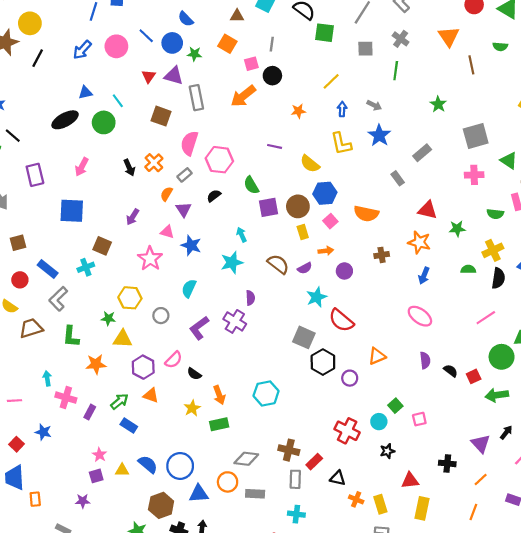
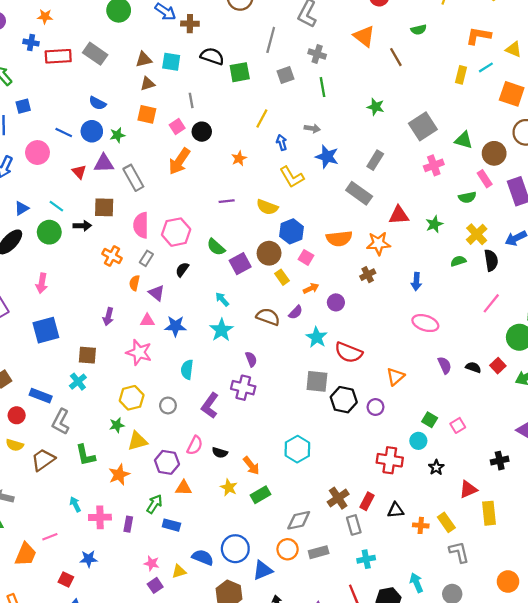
black arrow: (129, 168) -> (82, 226), moved, turned -49
gray rectangle: (398, 178) -> (359, 193), size x1.6
orange star: (419, 242) -> (378, 243), moved
brown cross: (289, 450) -> (338, 498), turned -30

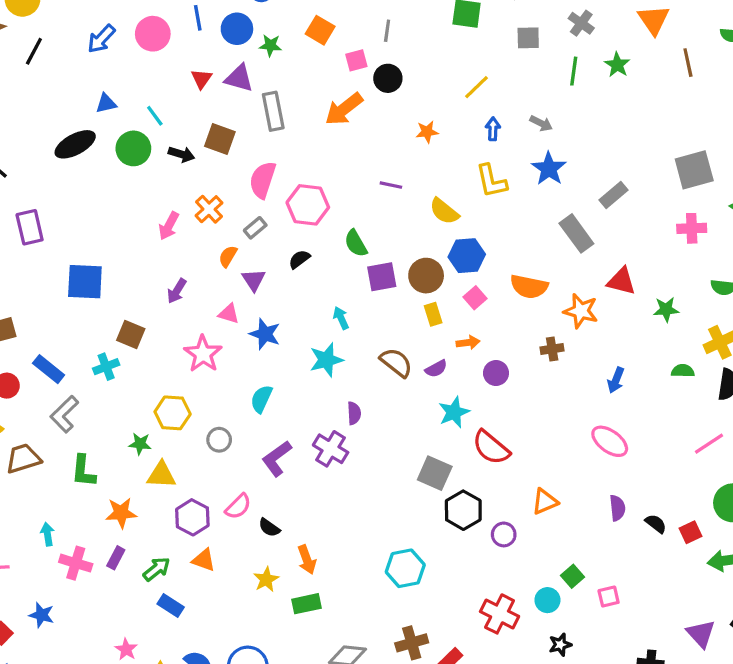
green star: (376, 107) -> (617, 65), moved
blue line: (64, 132) -> (198, 18), turned 36
pink arrow: (42, 283) -> (169, 226), moved
cyan hexagon: (297, 449) -> (405, 568), moved
purple rectangle: (128, 524) -> (116, 558), moved

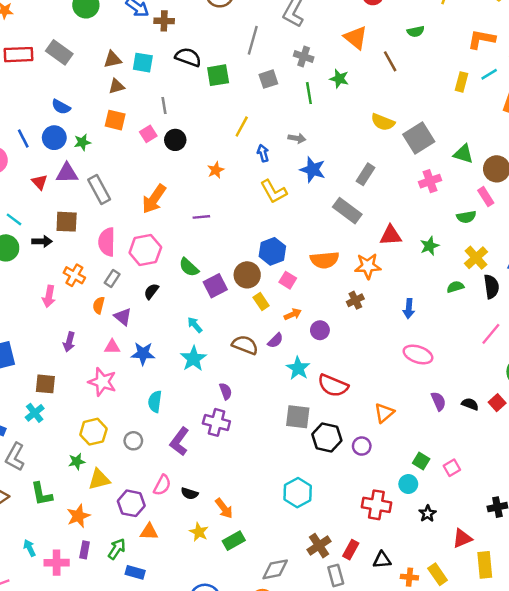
orange arrow: (344, 109) -> (154, 199), moved
yellow semicircle: (444, 211) -> (383, 122), moved

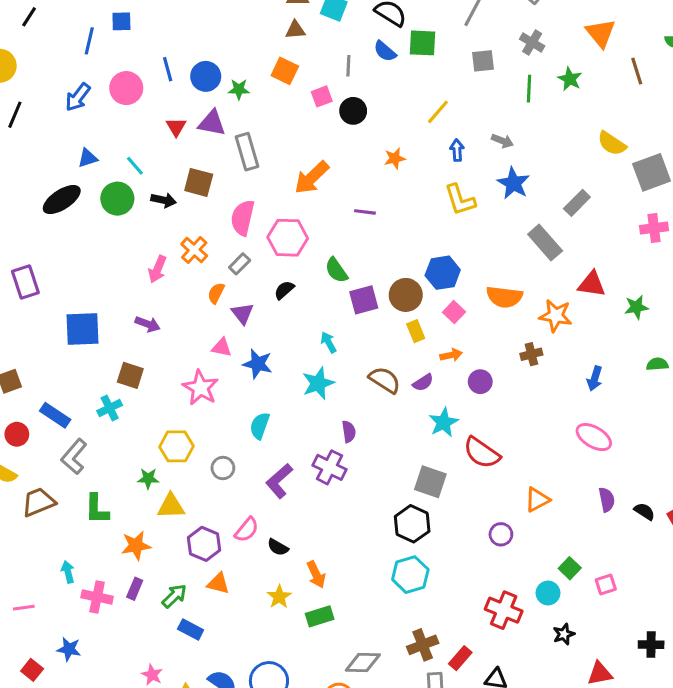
blue semicircle: (61, 107) -> (385, 51), moved
purple arrow: (69, 342) -> (148, 324), moved, turned -96
black hexagon: (327, 437) -> (412, 524), moved

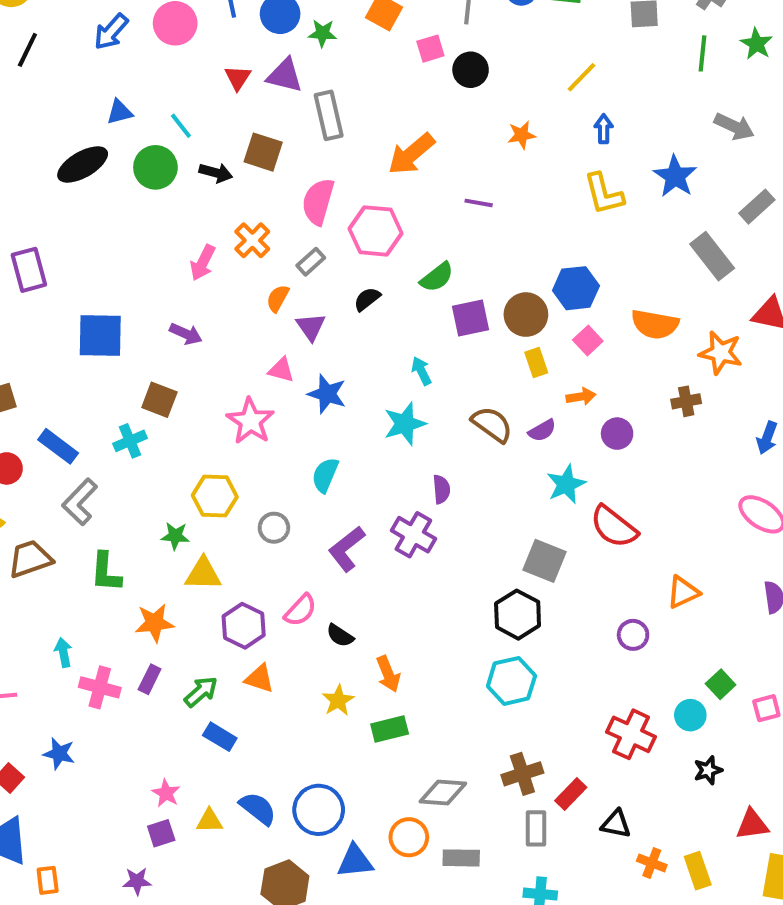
gray arrow: (502, 141) -> (734, 127), moved, size x1.4
green semicircle: (336, 270) -> (437, 277), turned -96

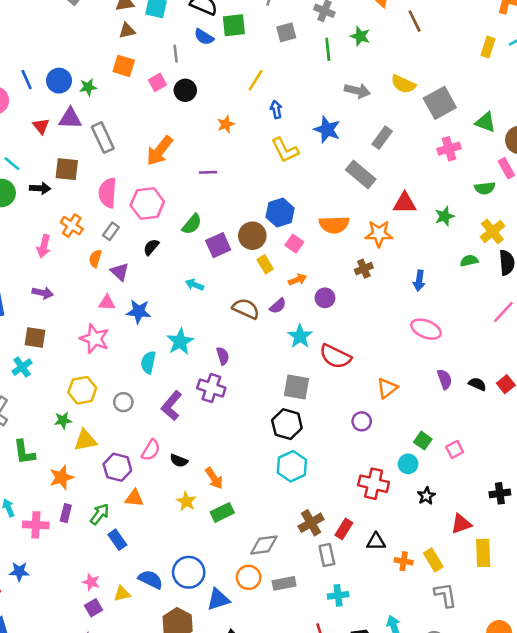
cyan arrow: (421, 371) -> (195, 285), turned -30
cyan star: (405, 424) -> (180, 342), moved
blue rectangle: (220, 737) -> (117, 540), turned 36

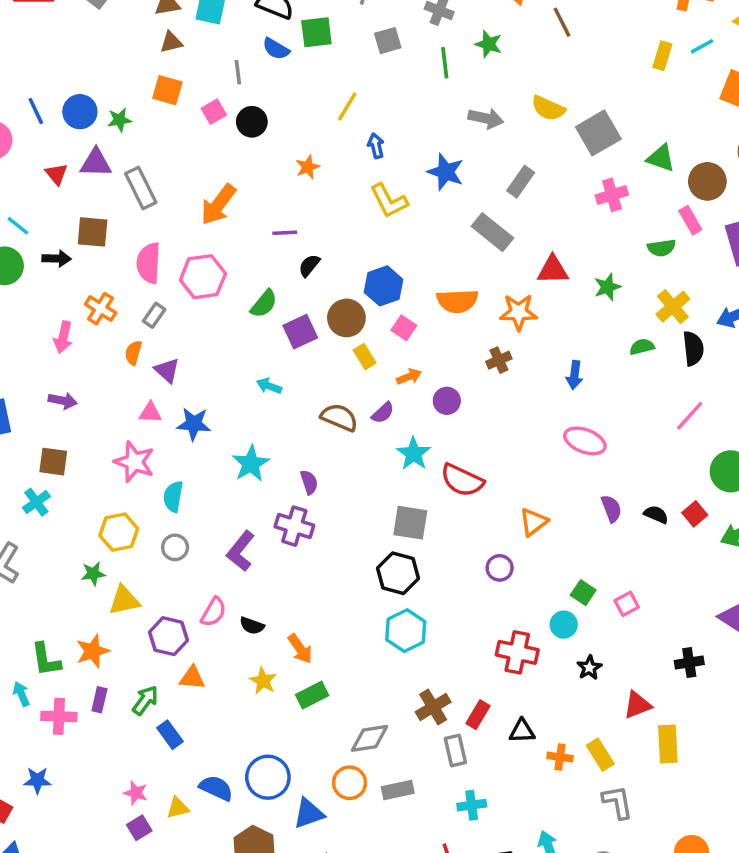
black semicircle: (151, 247) -> (309, 266), moved
cyan semicircle: (148, 362) -> (173, 496), moved
green L-shape: (24, 452) -> (46, 660), moved

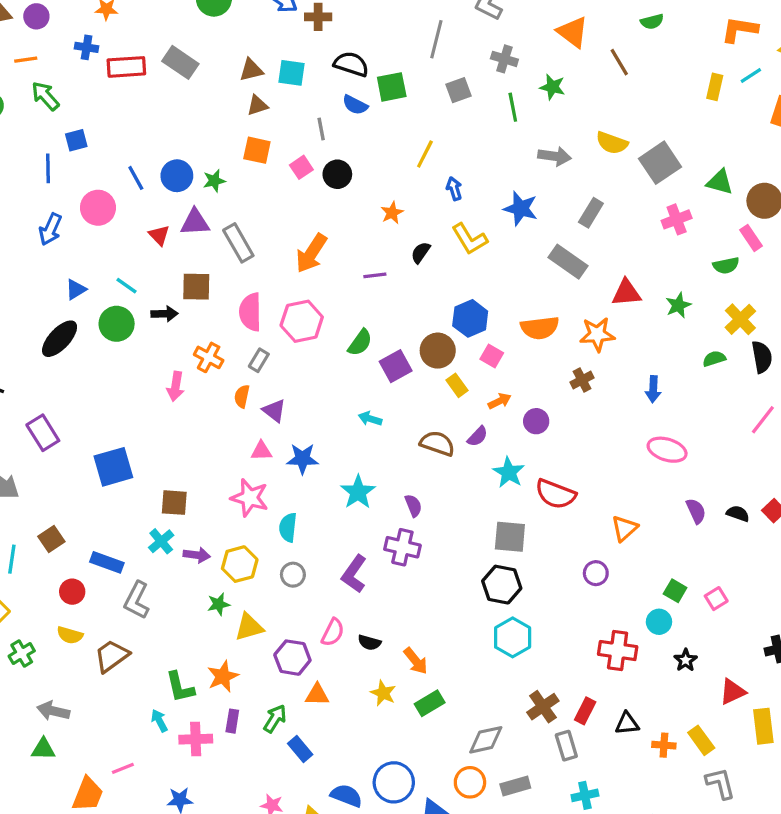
black semicircle: (309, 266) -> (421, 252), moved
purple arrow: (63, 401) -> (197, 555), moved

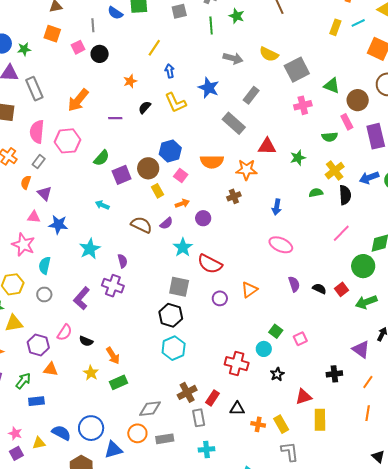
purple circle: (596, 573) -> (220, 298), moved
blue rectangle: (300, 749) -> (36, 401), turned -63

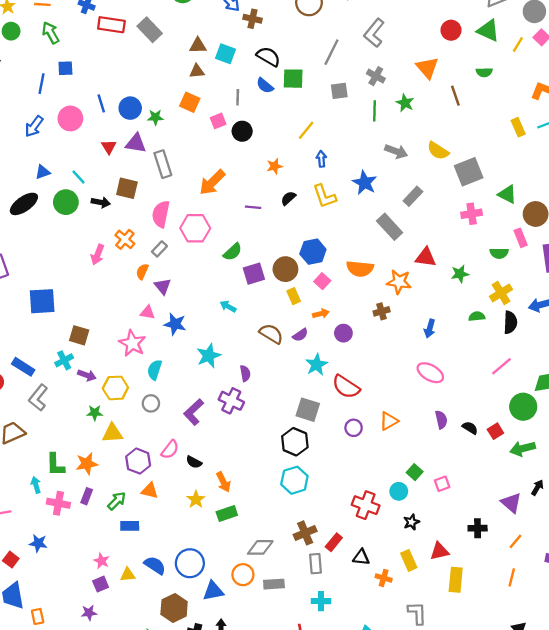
yellow rectangle: (335, 27) -> (518, 127), turned -49
yellow rectangle: (281, 424) -> (409, 560), moved

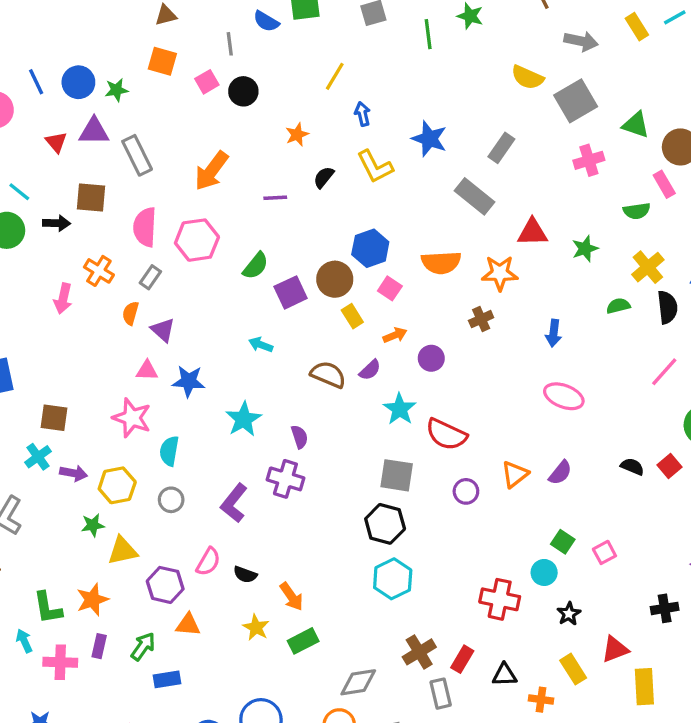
gray arrow: (396, 151) -> (581, 41), moved
purple semicircle: (441, 420) -> (560, 473), moved, turned 60

